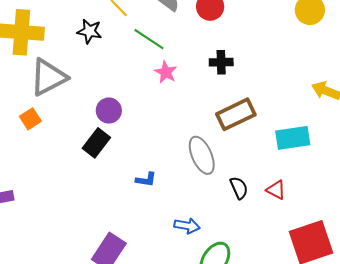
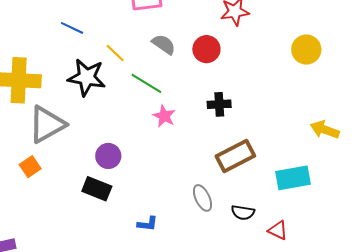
black star: (89, 31) -> (87, 77), size x1.5
black rectangle: (96, 143) -> (97, 189), turned 76
gray ellipse: (202, 155) -> (202, 198), size x0.7
black semicircle: (239, 188) -> (243, 212), moved, turned 125

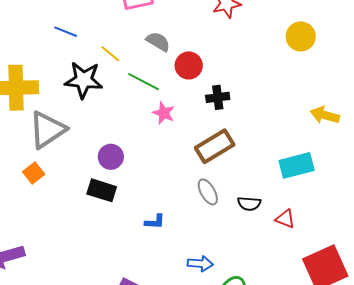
red circle: (206, 49) -> (189, 65), moved
brown rectangle: (235, 156) -> (215, 146), moved

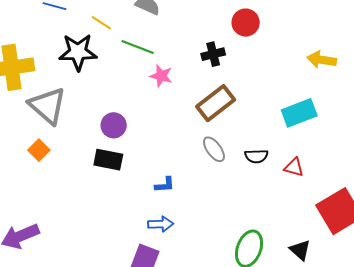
red circle: (189, 65) -> (246, 23), moved
gray triangle: (47, 130) -> (48, 106), turned -39
blue arrow: (200, 264) -> (161, 224), moved

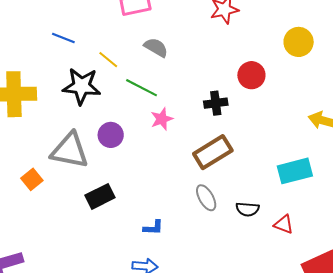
pink star: (161, 76) -> (162, 119), turned 30
gray triangle: (48, 106) -> (70, 151), moved, turned -36
purple circle: (114, 125) -> (111, 135), moved
black rectangle: (108, 160) -> (100, 196), turned -44

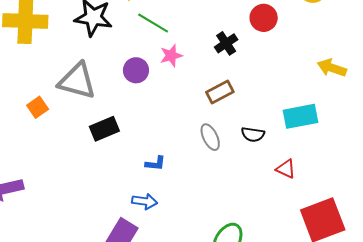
black cross: (216, 103) -> (226, 43), turned -30
purple circle: (111, 135) -> (136, 70), moved
brown rectangle: (213, 152) -> (220, 92), size x0.7
black semicircle: (248, 209) -> (253, 134), moved

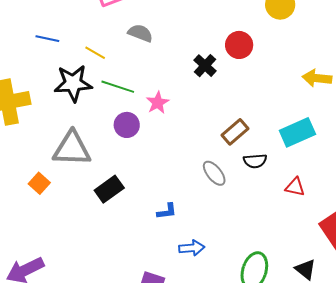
green line: (153, 23) -> (118, 87), moved
black cross: (226, 43) -> (205, 66), moved
brown rectangle: (220, 92) -> (235, 132), moved
blue arrow: (145, 201) -> (192, 248), moved

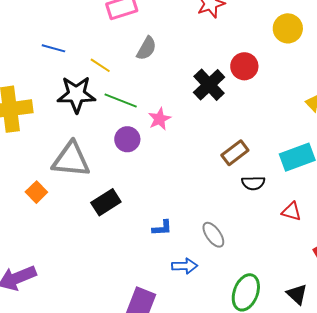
gray semicircle: (140, 33) -> (147, 48), turned 95
black cross: (205, 66) -> (209, 85), size x1.4
gray ellipse: (214, 173) -> (213, 235), moved

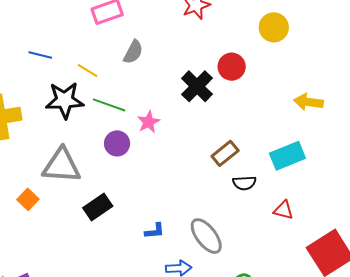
gray ellipse: (213, 235) -> (206, 236), size x1.4

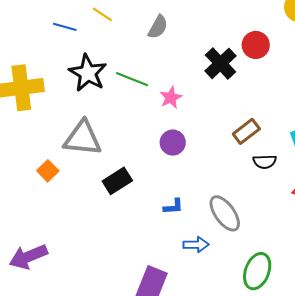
yellow line: (87, 70) -> (102, 14), moved
black star: (65, 100) -> (88, 73), turned 30
purple circle: (117, 143) -> (173, 143), moved

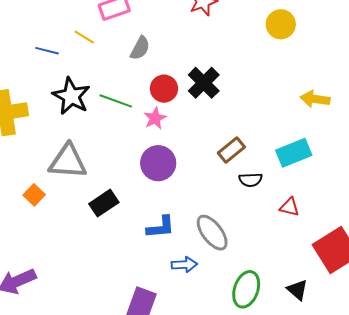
red circle: (256, 45) -> (164, 89), moved
purple circle: (173, 143) -> (158, 163), size x1.4
blue L-shape: (173, 207) -> (161, 227), size x1.4

